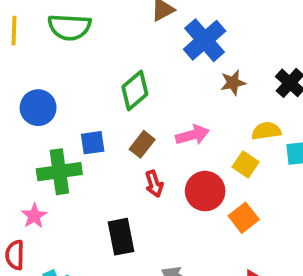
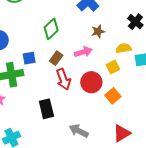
brown star: (233, 83) -> (98, 31), moved
yellow square: (246, 164) -> (113, 67), turned 32
red arrow: (154, 184) -> (63, 79), size x1.5

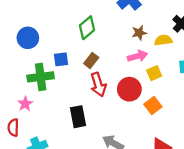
yellow semicircle: (124, 48) -> (163, 40), moved
pink arrow: (83, 52) -> (137, 56), moved

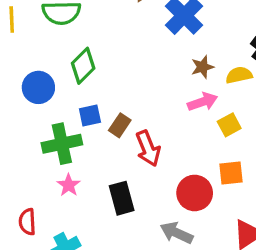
green diamond: (87, 28) -> (83, 66), moved
brown rectangle: (91, 61) -> (120, 125), moved
red circle: (129, 89) -> (195, 193), moved
pink star: (25, 104) -> (69, 185), moved
orange square: (153, 106) -> (231, 173), turned 36

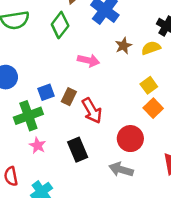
green diamond: (83, 66) -> (60, 25), moved
pink arrow: (203, 102) -> (89, 60), moved, turned 40
orange square: (231, 173) -> (153, 108), moved, turned -30

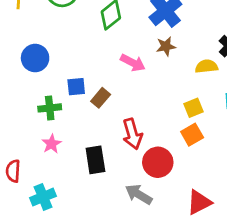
brown star: (123, 46) -> (166, 46), moved
red arrow: (92, 111) -> (132, 134), moved
green cross: (28, 116) -> (50, 108), size x0.7

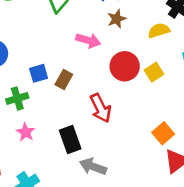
orange square: (192, 135) -> (163, 133), moved
red circle: (158, 162) -> (125, 66), moved
gray arrow: (139, 194) -> (93, 167), moved

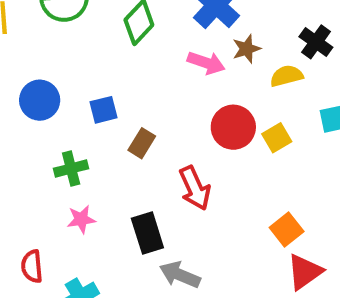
brown star: (117, 19) -> (247, 49), moved
pink arrow: (88, 40) -> (206, 63), moved
blue square: (39, 73) -> (104, 110), moved
pink star: (26, 132) -> (81, 219), turned 30

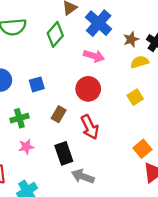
brown star: (247, 49) -> (131, 39), moved
red circle: (233, 127) -> (88, 89), moved
brown rectangle: (142, 143) -> (59, 114), moved

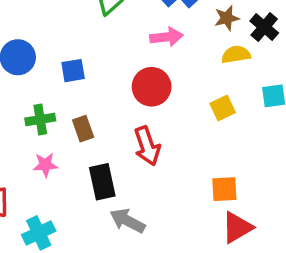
pink arrow: (94, 56) -> (166, 37), turned -30
brown rectangle: (59, 114) -> (83, 129), moved, turned -56
orange square: (142, 149) -> (224, 189), turned 30

